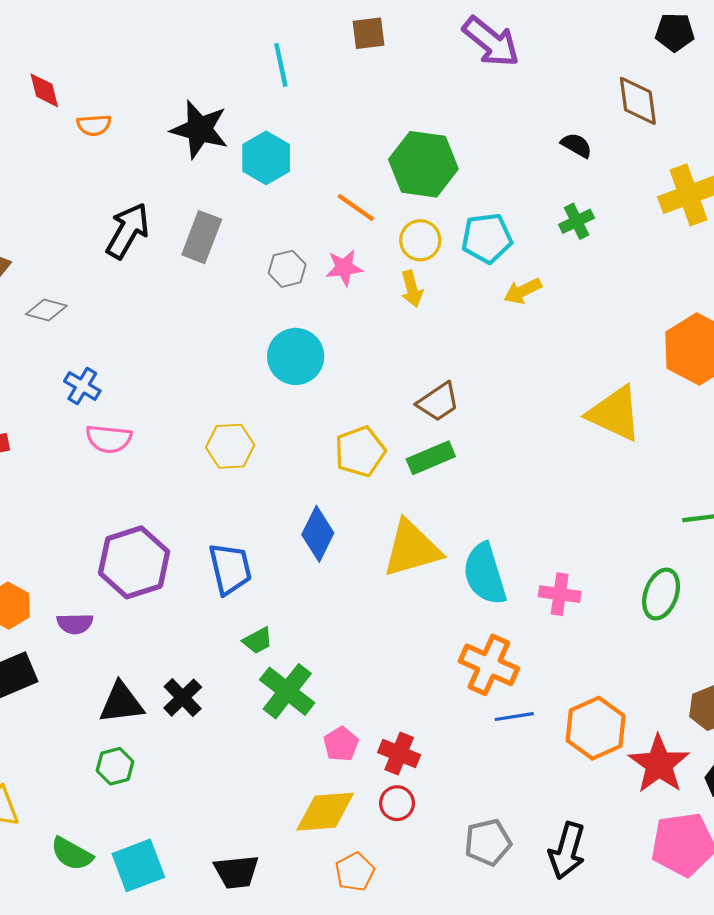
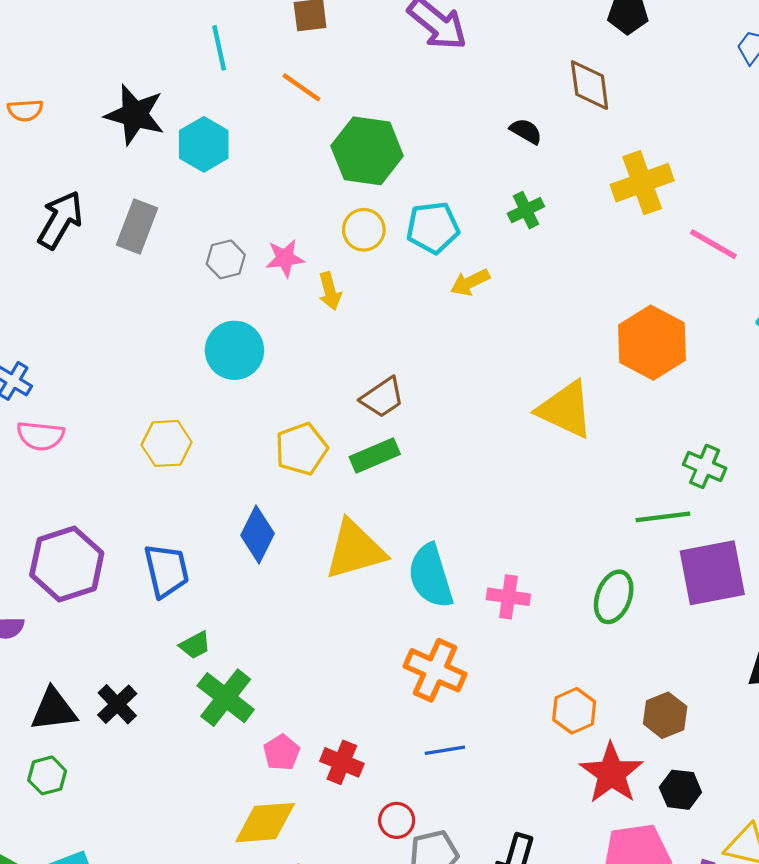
orange line: (356, 208) -> (301, 87), moved
yellow arrow: (412, 289) -> (330, 291), moved
blue line: (514, 717) -> (445, 750), moved
orange hexagon: (596, 728) -> (574, 711), moved, size x0.7
red circle: (397, 803) -> (397, 820), moved

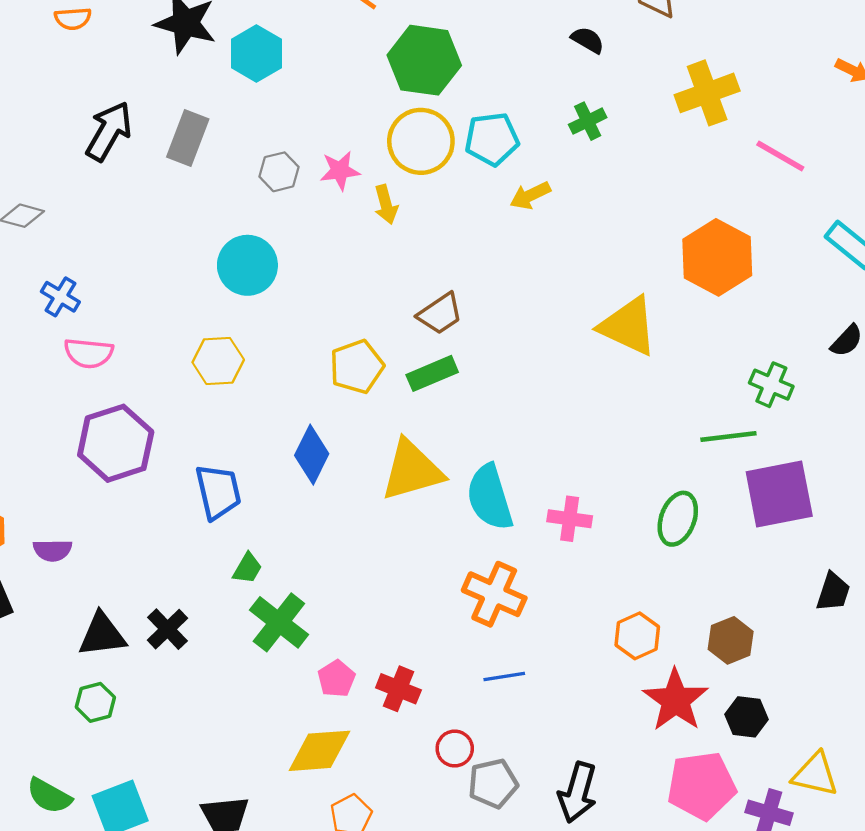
yellow circle: (364, 230) -> (421, 141), size x1.5
cyan circle: (234, 350) -> (247, 265), moved
purple hexagon: (67, 564) -> (116, 443), moved
green trapezoid: (195, 645) -> (247, 568), turned -32

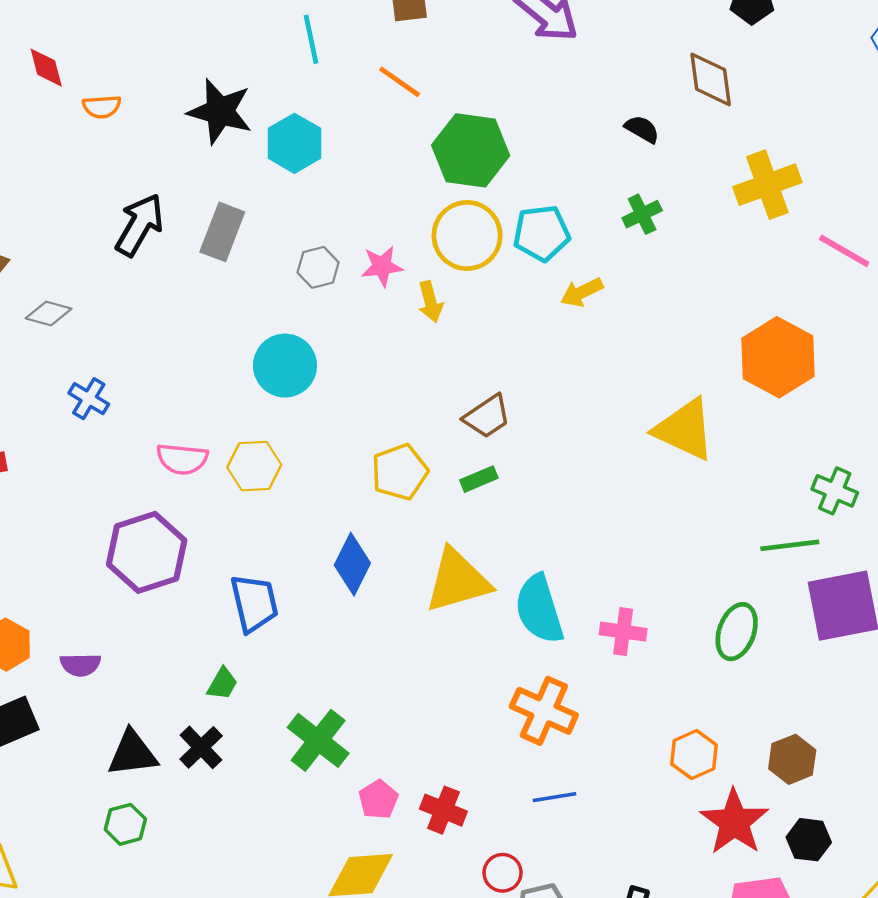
pink semicircle: (89, 353) -> (182, 459), moved
green rectangle: (432, 373) -> (479, 479), size x0.7
green trapezoid: (247, 568) -> (222, 684), moved

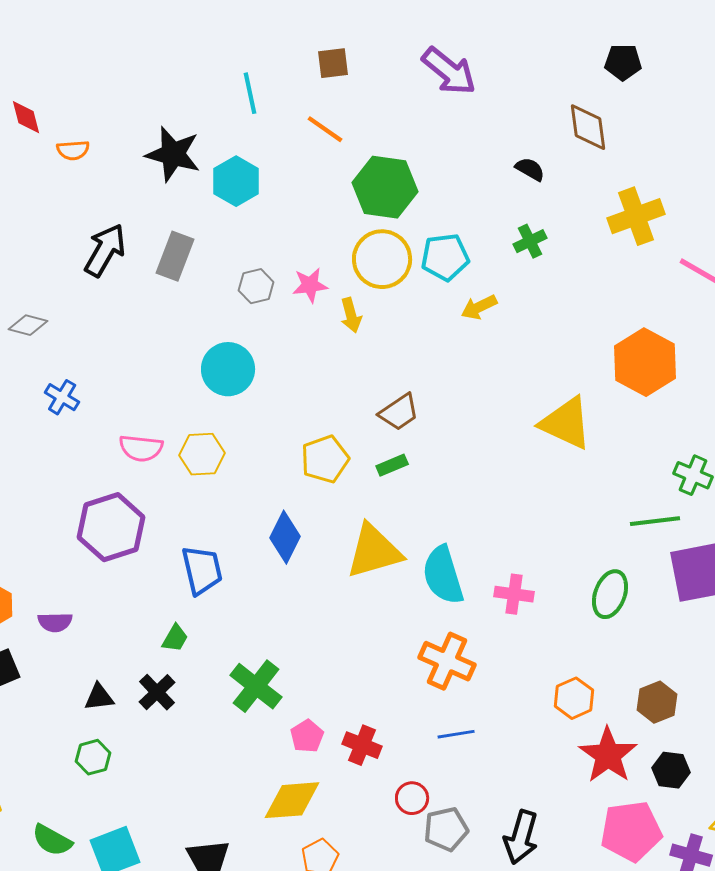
black triangle: (132, 753) -> (99, 697), size x0.7

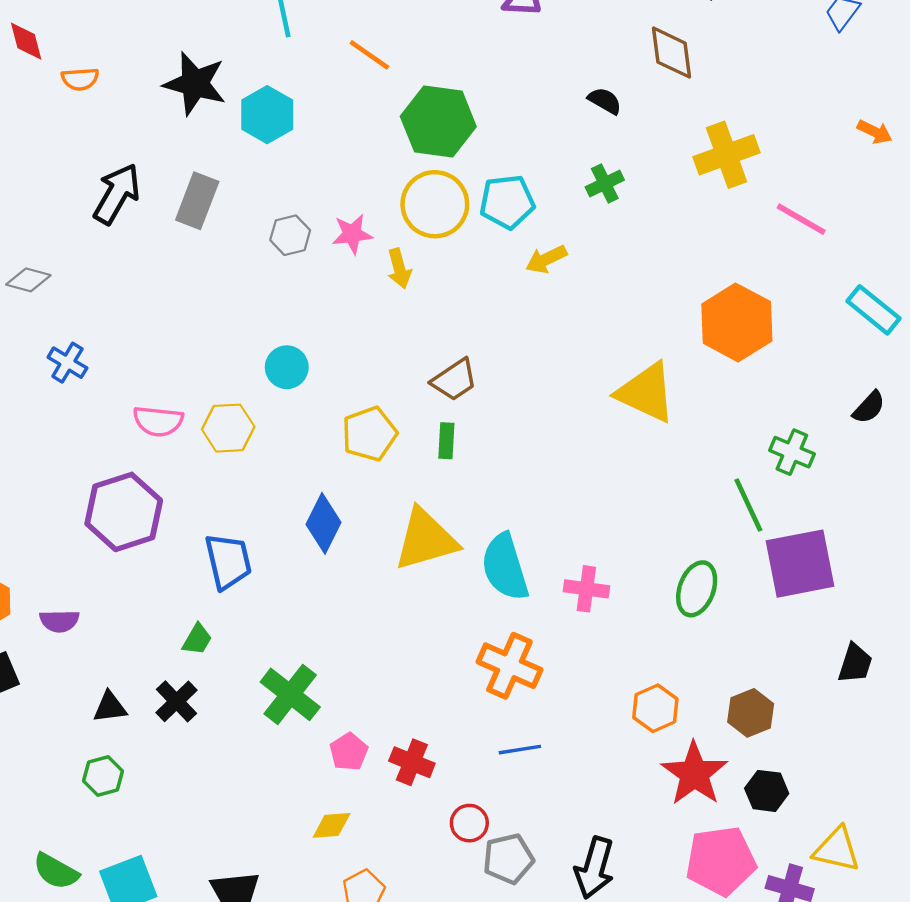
cyan circle: (228, 369) -> (287, 367), moved, size x0.7
green rectangle: (392, 465) -> (446, 441), turned -64
green line: (655, 521) -> (748, 505), turned 72
yellow diamond: (292, 800) -> (332, 825), size x0.6

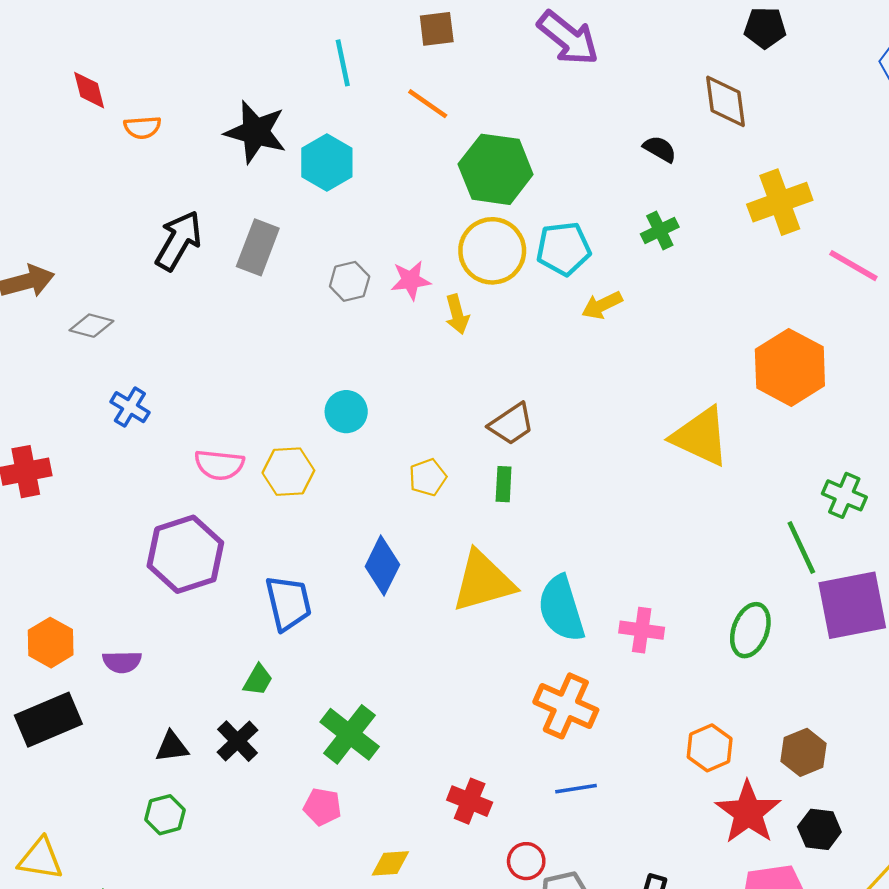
yellow pentagon: (369, 434) -> (428, 477), size x0.7
pink pentagon: (349, 752) -> (322, 807), moved, turned -30

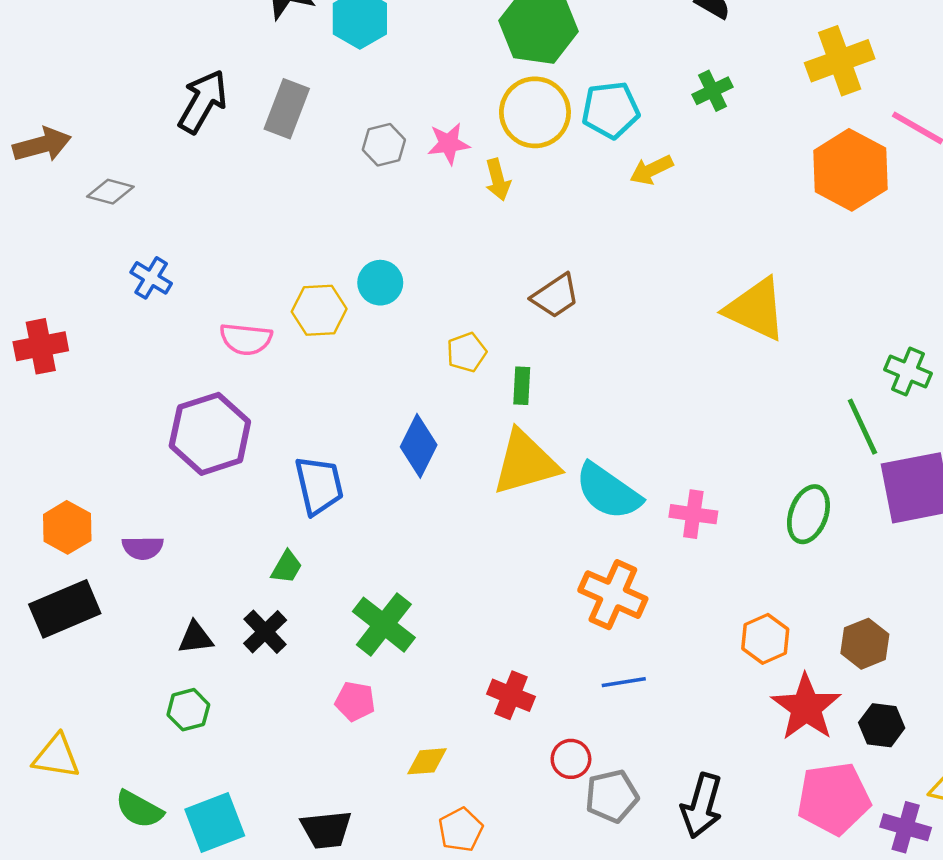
orange hexagon: (790, 367) -> (850, 170), moved
yellow hexagon: (288, 472) -> (319, 310), moved
green rectangle: (504, 484) -> (522, 386), moved
cyan semicircle: (561, 609) -> (608, 491), turned -38

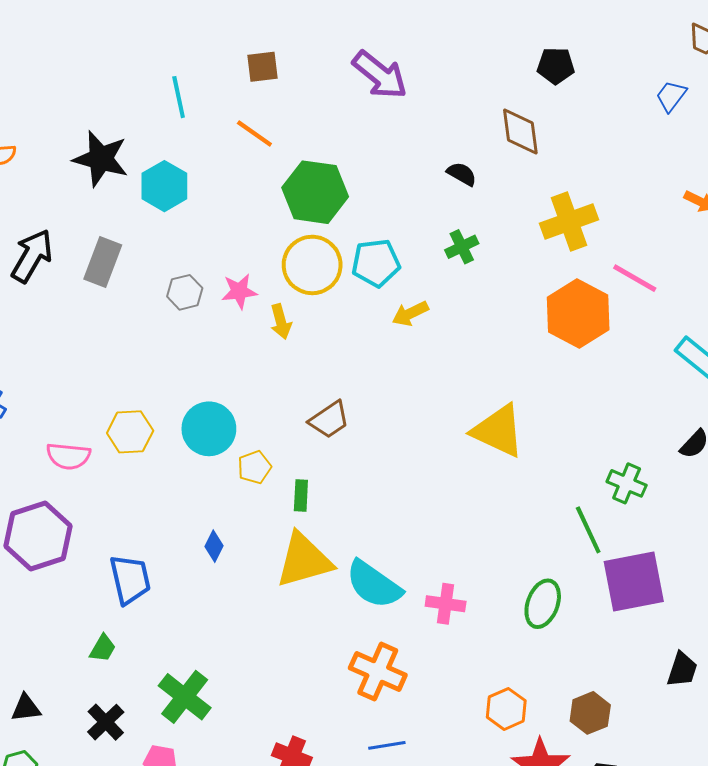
cyan circle: (380, 283) -> (209, 429), moved, size x1.4
blue diamond: (419, 446) -> (214, 546), size x0.6
black cross: (265, 632) -> (106, 722), moved

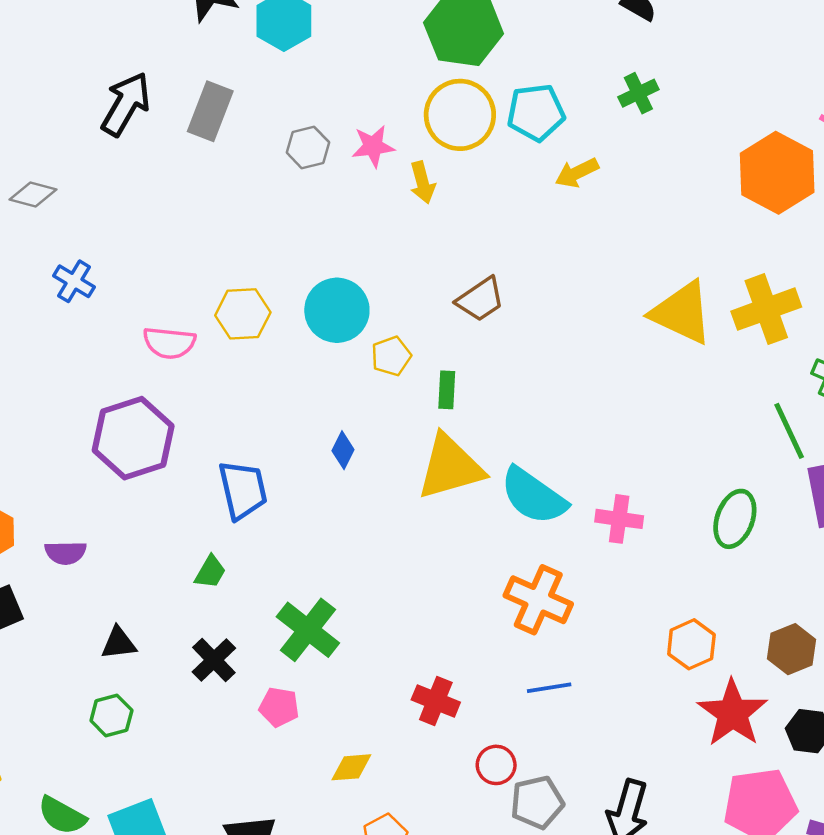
yellow cross: (569, 221) -> (766, 309), moved

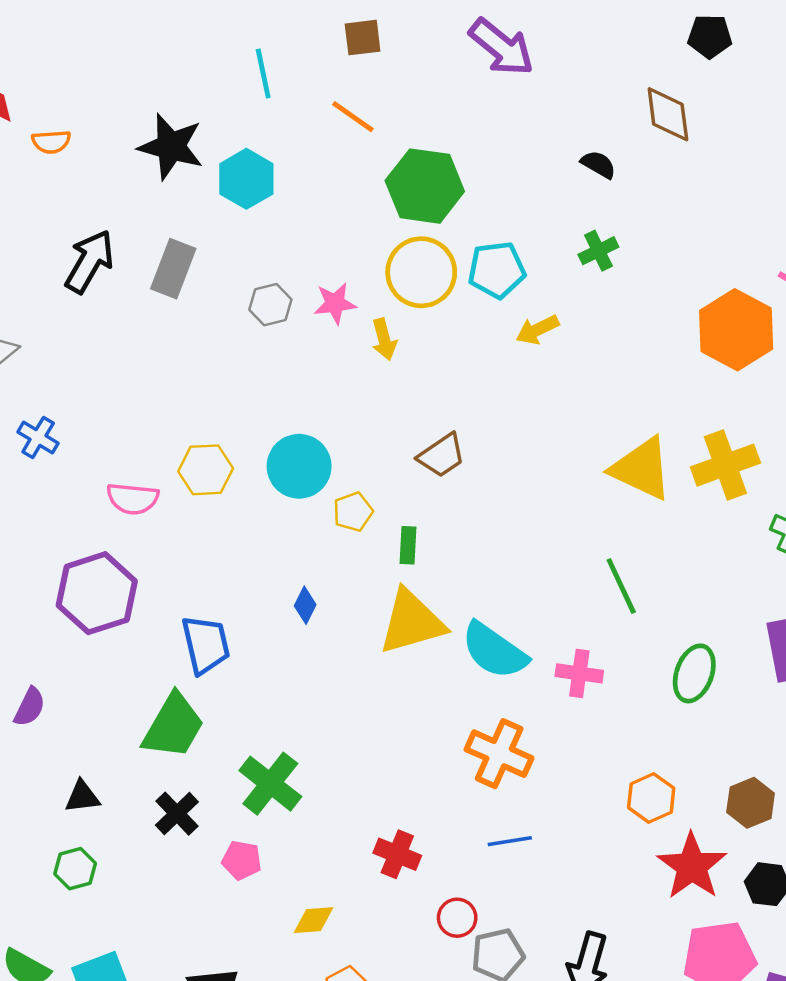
green line: (789, 431) -> (621, 586), moved
purple semicircle: (66, 553) -> (30, 707), turned -63
green trapezoid: (210, 572) -> (173, 726), size x2.0

